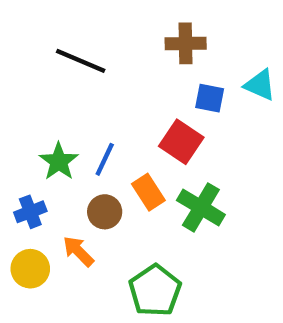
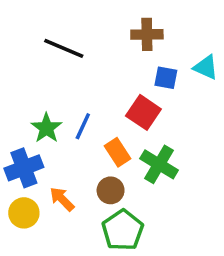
blue cross: (30, 212) -> (24, 168), size x1.5
brown circle: (105, 212) -> (111, 190), moved

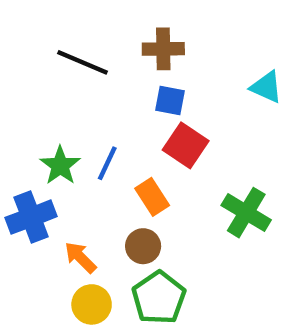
brown cross: (147, 34) -> (163, 49), moved
blue square: (166, 78) -> (170, 101), moved
green cross: (159, 164) -> (246, 213), moved
yellow circle: (24, 213) -> (92, 304), moved

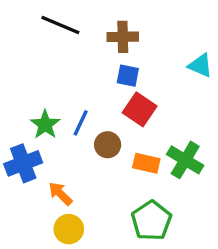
black line: (83, 62) -> (60, 25), moved
orange rectangle: (152, 197) -> (146, 163), moved, turned -44
brown circle: (143, 246) -> (108, 145), moved
green pentagon: (159, 298) -> (151, 221), moved

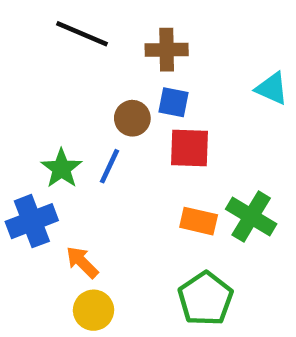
red square: (140, 109) -> (189, 148), turned -32
brown circle: (108, 145) -> (132, 118), moved

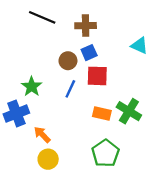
blue square: (173, 102) -> (89, 53), turned -35
blue line: (109, 166) -> (70, 89), moved

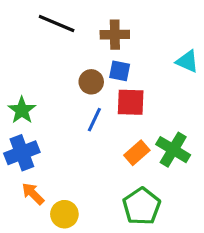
blue square: (89, 53) -> (120, 71), turned 35
green star: (32, 86) -> (22, 110), moved
orange rectangle: (102, 113) -> (137, 153), turned -54
orange arrow: (42, 135) -> (33, 194), moved

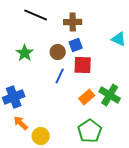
blue square: (120, 71) -> (76, 45), turned -32
green star: (22, 110) -> (25, 53), moved

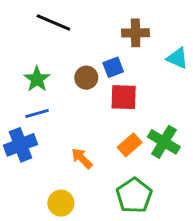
brown cross: (73, 22) -> (136, 33), moved
blue line: (60, 76) -> (37, 113), moved, turned 49
orange arrow: (21, 123) -> (82, 158), moved

